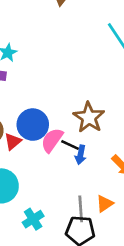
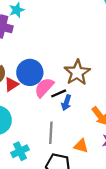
black line: (70, 145) -> (59, 93), turned -56
orange triangle: (105, 204) -> (81, 146), turned 42
gray line: (81, 209) -> (51, 133), moved

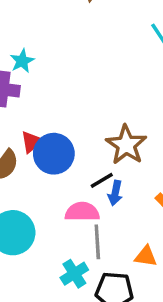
red triangle: (11, 84) -> (32, 142), moved
pink semicircle: (44, 87) -> (82, 212), moved, turned 55
cyan cross: (20, 151) -> (74, 274), moved

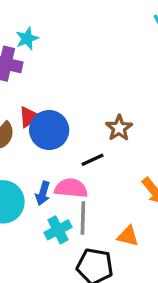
brown star: (126, 145) -> (119, 128), size x0.7
blue arrow: (115, 193) -> (43, 193), moved
cyan cross: (74, 274) -> (58, 230), moved

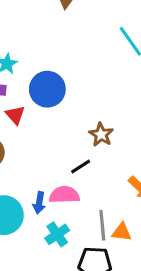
red triangle: (29, 117) -> (15, 115), moved, turned -30
blue circle: (49, 130) -> (47, 89), moved
gray line: (83, 218) -> (102, 225), moved

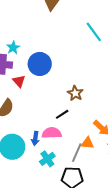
gray line: (102, 225) -> (77, 153), turned 30
orange triangle: (122, 232) -> (87, 143), moved

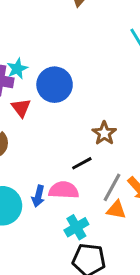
cyan star: (13, 48) -> (17, 69), moved
gray line: (77, 153) -> (112, 187), moved
cyan cross: (47, 159) -> (76, 227), moved

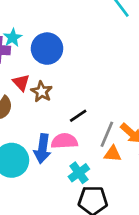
red triangle: (21, 108) -> (21, 83), moved
brown star: (104, 133) -> (42, 92), moved
blue arrow: (38, 196) -> (42, 149), size x1.5

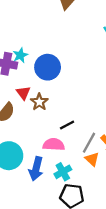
blue arrow: (42, 149) -> (36, 169), moved
orange triangle: (113, 154) -> (92, 159), turned 32

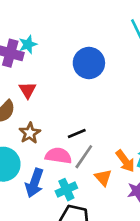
blue circle: (48, 67) -> (89, 63), moved
brown star: (39, 102) -> (30, 133), moved
gray line: (89, 143) -> (84, 157), moved

